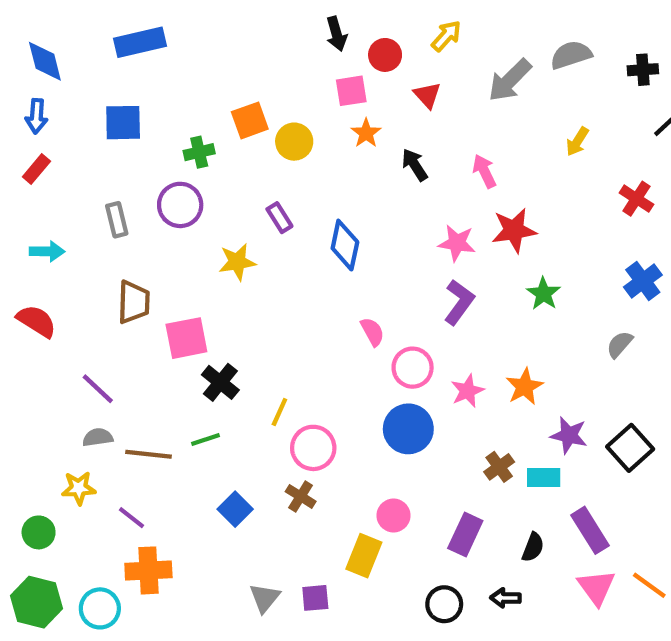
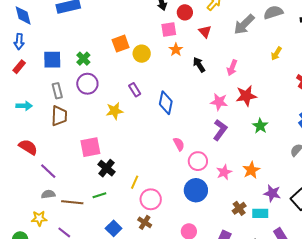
blue square: (123, 123) -> (52, 60), moved
green cross: (199, 152) -> (83, 59), moved, turned -32
pink arrow: (484, 171) -> (232, 68), turned -133
brown trapezoid: (134, 302) -> (59, 116), moved
red semicircle: (36, 321) -> (28, 147), moved

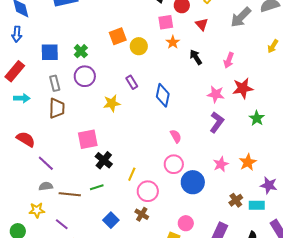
red rectangle: (19, 67) -> (15, 71), moved, size x1.5
pink circle: (198, 161) -> (174, 164), moved

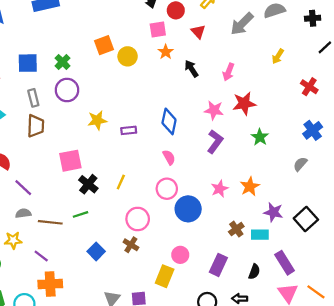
purple rectangle: (132, 82) -> (129, 130), moved, turned -64
blue diamond: (163, 95) -> (169, 121), moved
yellow line: (132, 174) -> (121, 182), moved

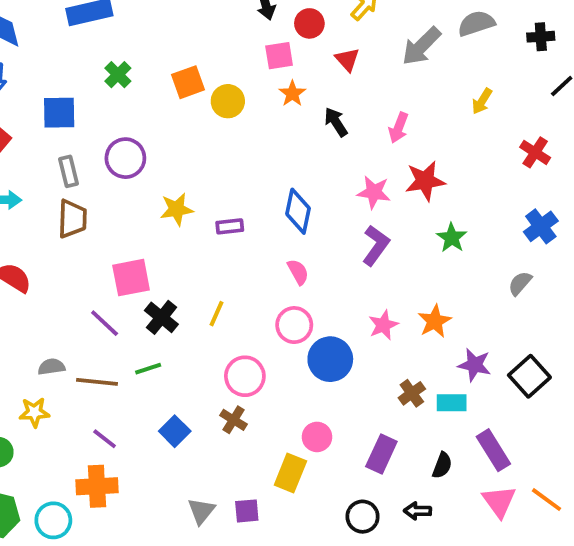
green cross: (63, 62) -> (118, 75), moved
purple line: (23, 188) -> (105, 323), moved
purple line: (41, 256) -> (105, 439), moved

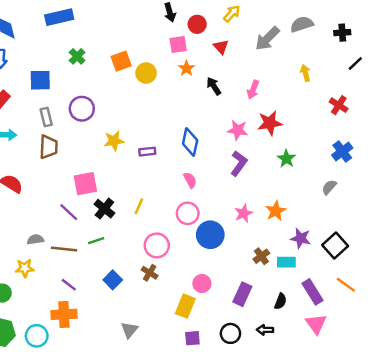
yellow arrow: (482, 101) -> (305, 73), turned 133
orange line: (547, 500) -> (346, 285), moved
purple square: (247, 511) -> (192, 338), moved

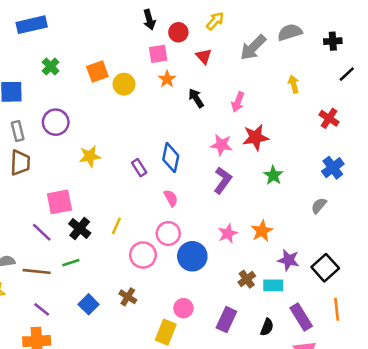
purple rectangle: (147, 152) -> (139, 168), moved, turned 63
pink circle: (157, 245) -> (143, 255), moved
orange line: (346, 285) -> (337, 309), turned 48

